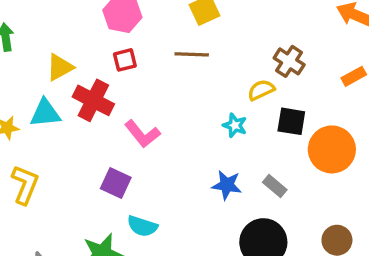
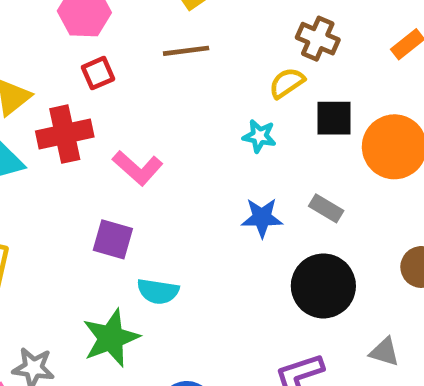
red cross: (93, 100) -> (65, 134), turned -30

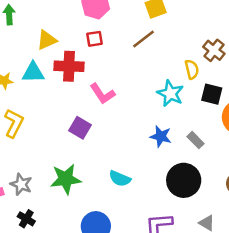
brown line: (186, 51) -> (143, 39), turned -45
yellow semicircle: (287, 83) -> (192, 69), turned 96
cyan star: (259, 136) -> (170, 93), size x1.5
cyan semicircle: (158, 291) -> (120, 179), moved

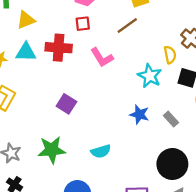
yellow triangle: (47, 40) -> (26, 20), moved
pink L-shape: (102, 94) -> (102, 57), moved
cyan semicircle: (120, 179) -> (101, 151), turned -42
black circle: (184, 180) -> (172, 164), moved

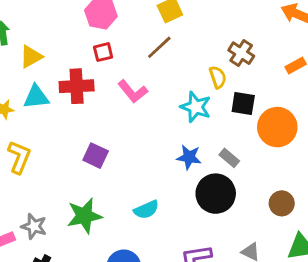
black circle: (172, 164) -> (216, 194), moved

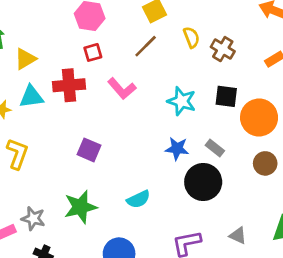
yellow semicircle: (218, 77) -> (191, 37), moved
brown circle: (282, 203) -> (265, 163), moved

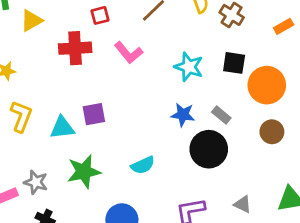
cyan triangle: (31, 97) -> (62, 128), moved
purple square: (89, 150) -> (94, 114), turned -35

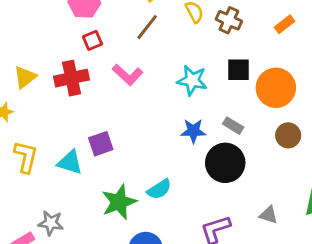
yellow triangle: (31, 20) -> (25, 77), moved
cyan triangle: (62, 128) -> (70, 162), turned 32
green star: (84, 172) -> (119, 202), moved

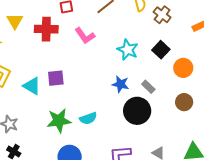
black square: (239, 70) -> (161, 50), turned 30
yellow triangle: (25, 77) -> (15, 21), turned -36
orange circle: (276, 88) -> (183, 68), size x0.7

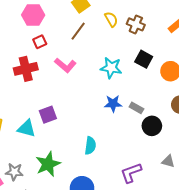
gray rectangle: (148, 87) -> (136, 108), moved
black circle: (137, 111) -> (152, 126), moved, size x0.7
cyan semicircle: (88, 118) -> (90, 146), turned -48
green star: (59, 121) -> (48, 164), moved

